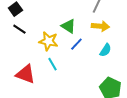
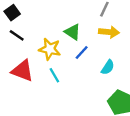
cyan semicircle: (105, 50) -> (108, 67), moved
red triangle: (25, 74) -> (22, 71), moved

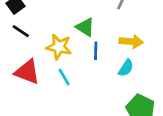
yellow arrow: (109, 32) -> (131, 42), moved
blue line: (82, 52) -> (96, 51), turned -42

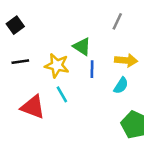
black line: (21, 31) -> (20, 62), moved, turned -42
red triangle: (27, 72) -> (33, 107), moved

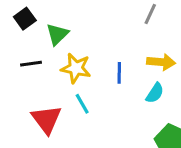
green triangle: (82, 47) -> (57, 34), moved, turned 42
red triangle: (33, 107) -> (46, 119), turned 32

